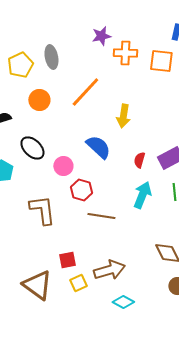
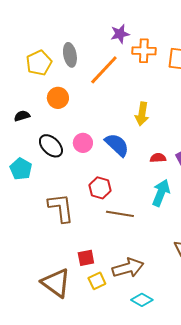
orange line: (85, 92) -> (104, 70), moved
red semicircle: (139, 160) -> (158, 158), turned 70
pink circle: (63, 166) -> (83, 143), moved

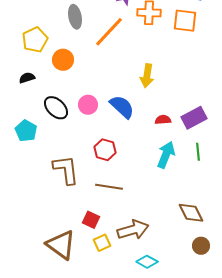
yellow pentagon: (39, 63) -> (35, 40), moved
brown line: (120, 214) -> (109, 187), moved
red square: (86, 258) -> (91, 220), turned 36

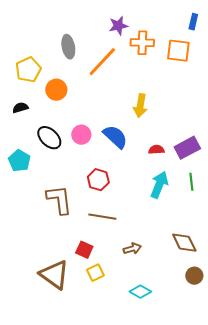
brown arrow: (133, 230) -> (132, 249), moved, size x0.6

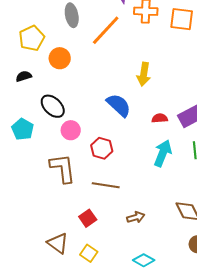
pink circle: (81, 135) -> (71, 130), moved
red square: (84, 250) -> (88, 218), turned 30
yellow square: (95, 273) -> (89, 253), moved, turned -30
brown triangle: (54, 275) -> (58, 243), size x0.7

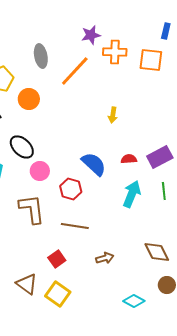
yellow arrow: (144, 74) -> (113, 115), size x0.7
blue semicircle: (119, 105) -> (94, 164), moved
yellow square: (89, 253) -> (58, 294), size x1.4
cyan diamond: (144, 260) -> (134, 301), moved

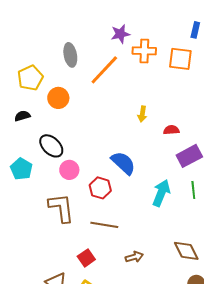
red semicircle: (129, 159) -> (171, 130), moved

